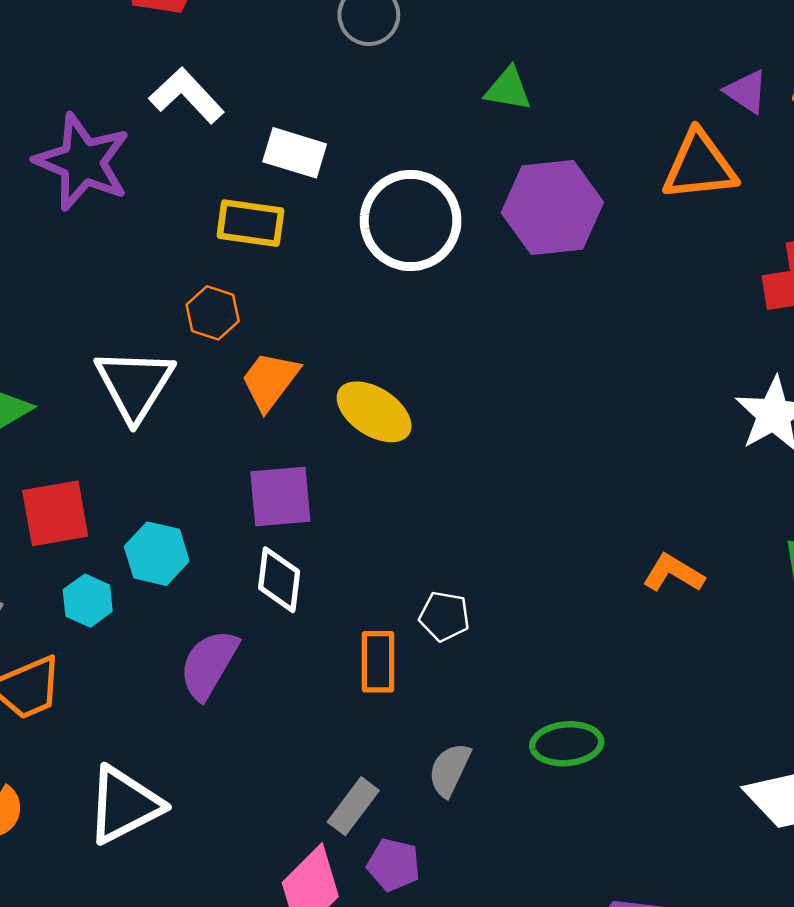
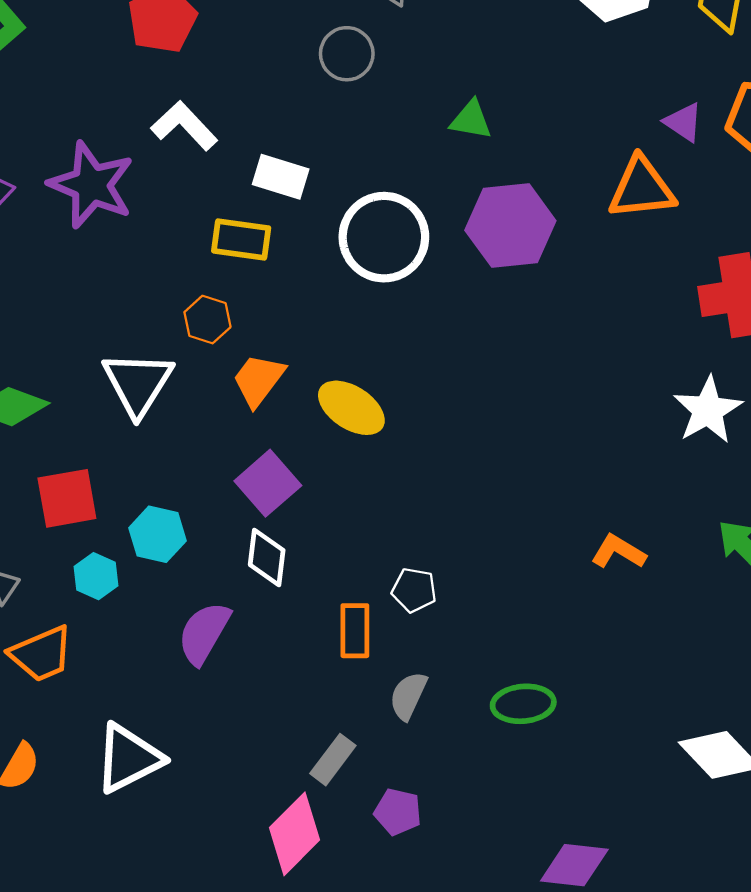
purple square: (280, 496) -> (268, 483), turned -36
gray semicircle: (450, 770) -> (408, 696), moved
purple pentagon: (394, 865) -> (398, 812), moved

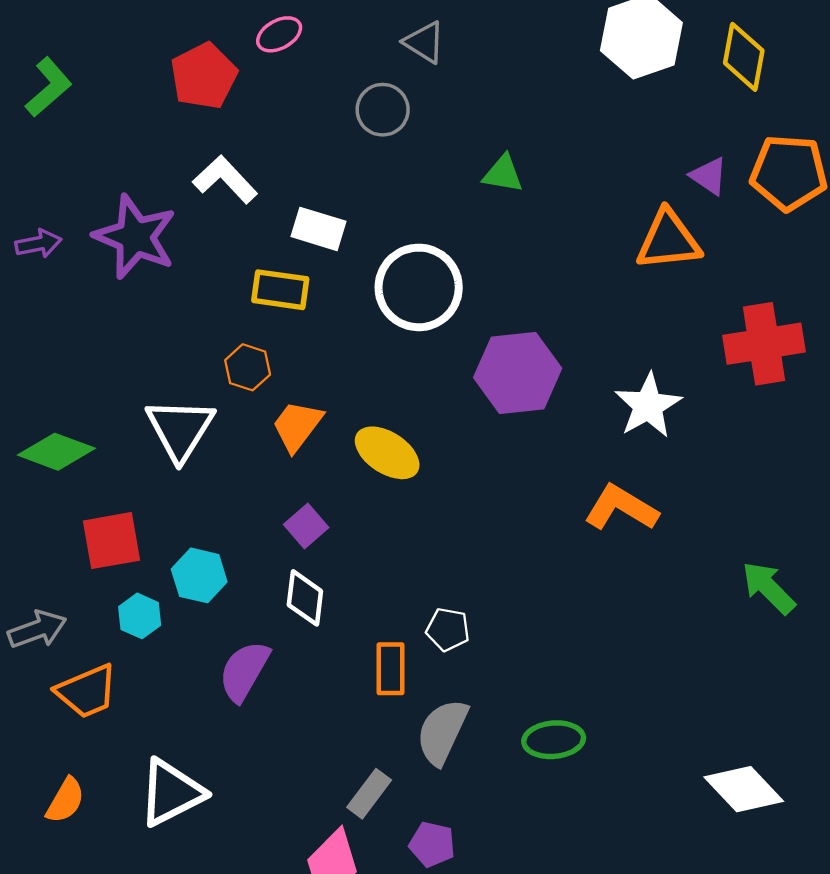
purple hexagon: (510, 226) -> (518, 373), moved
white star: (708, 410) -> (648, 406), moved
purple square: (268, 483) -> (306, 526), size x0.7
orange L-shape: (618, 552) -> (621, 508), moved, size x1.4
gray semicircle: (408, 696) -> (442, 732), size x1.4

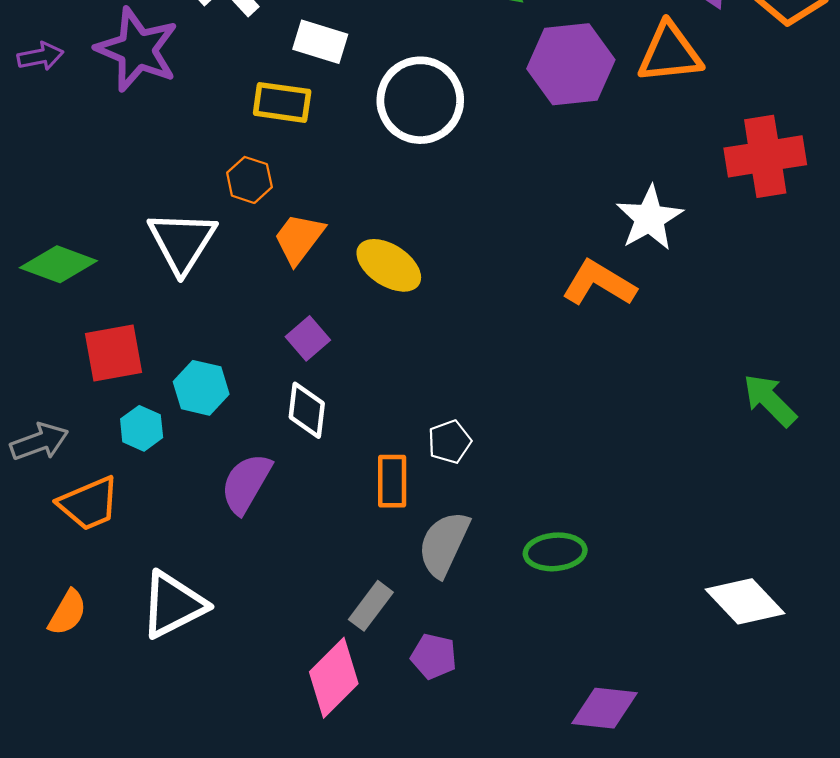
purple hexagon: (518, 373) -> (571, 64), moved
orange L-shape: (621, 508) -> (599, 283), moved
white pentagon: (448, 629) -> (449, 442), turned -30

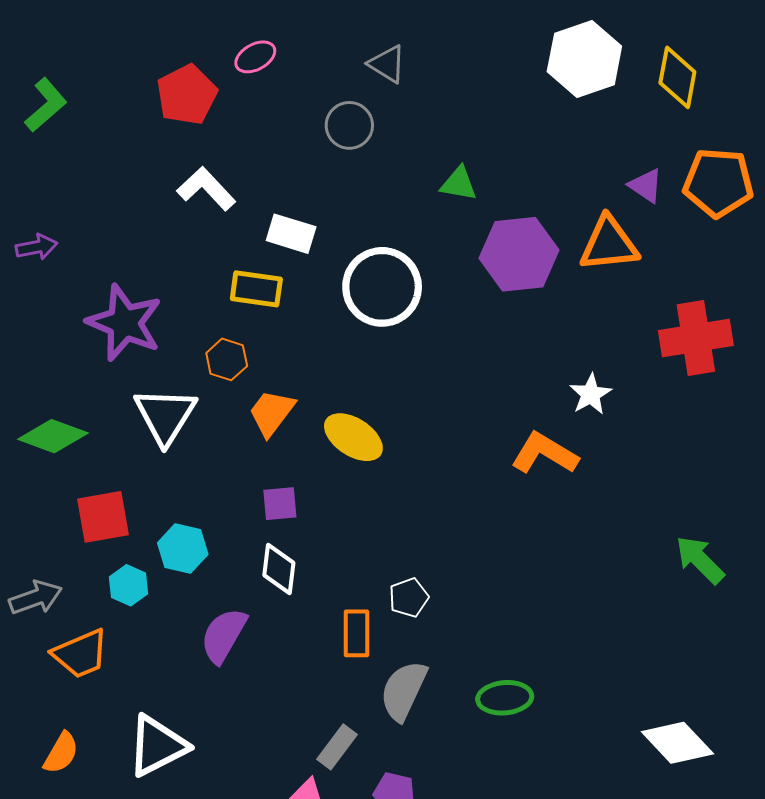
purple star: (137, 50) -> (124, 323), moved
white star: (649, 218) -> (591, 394), size x0.7
purple square: (308, 338) -> (280, 504), turned 36

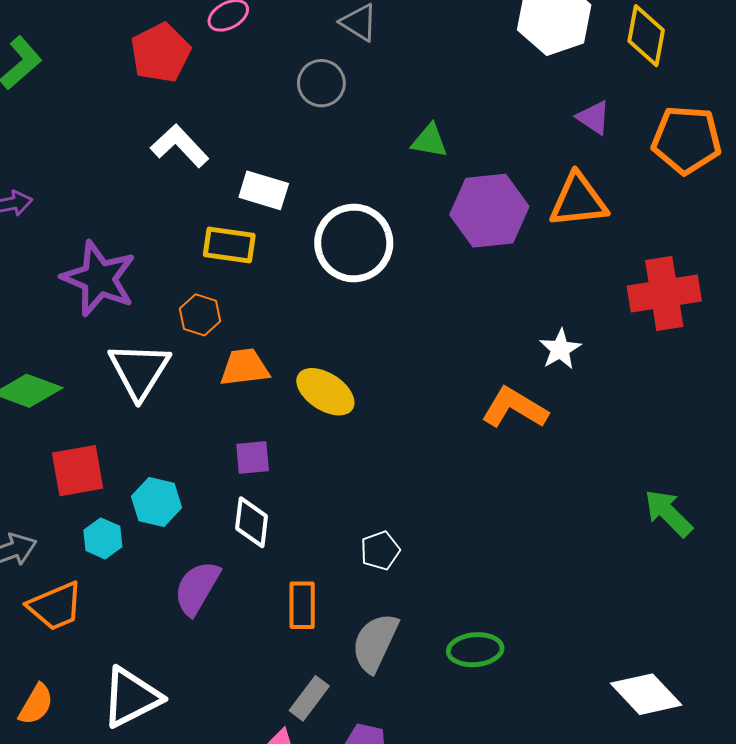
purple triangle: (646, 186) -> (594, 118), moved
orange trapezoid: (272, 413) -> (244, 367), turned 46
orange rectangle: (356, 633) -> (302, 605), moved

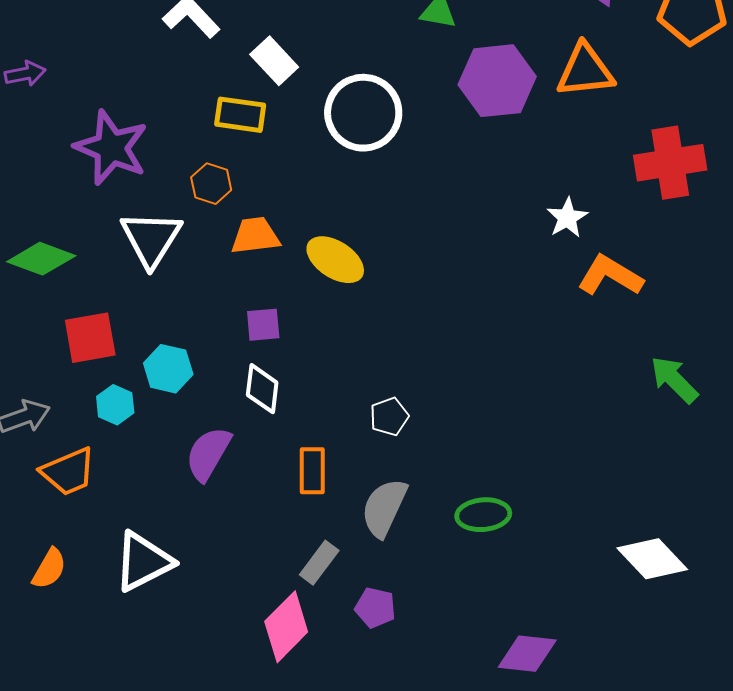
white rectangle: (264, 190) -> (274, 61), turned 30
orange L-shape: (515, 408) -> (610, 276), moved

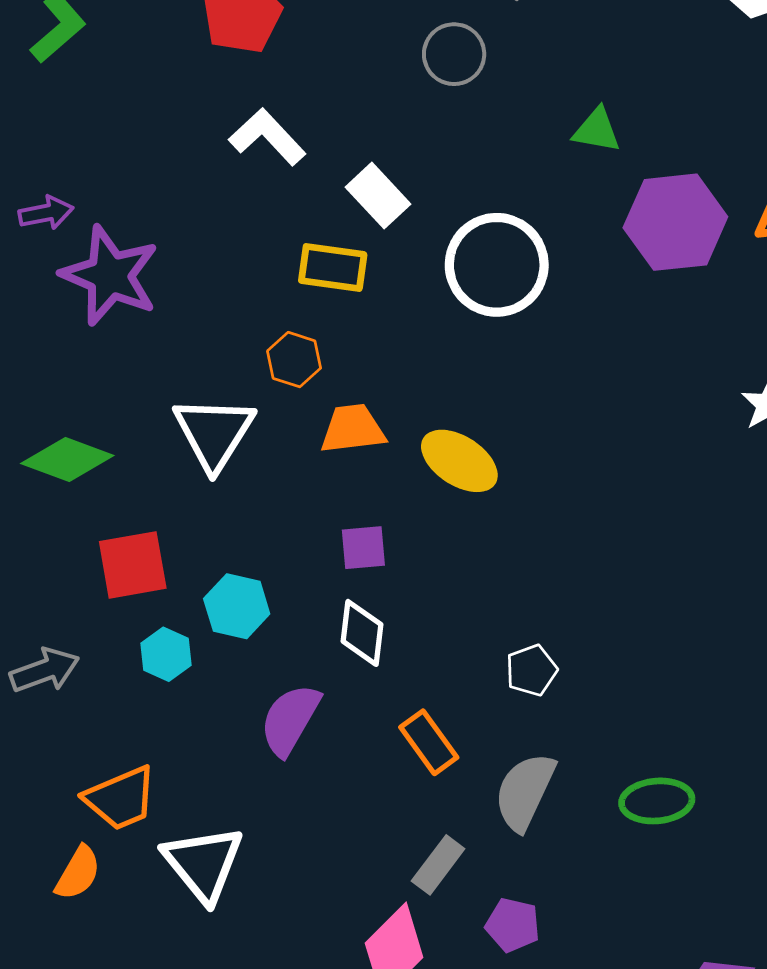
purple star: (111, 148) -> (110, 276), moved
orange rectangle: (312, 471) -> (429, 742), turned -36
orange trapezoid: (68, 472) -> (121, 798), moved
white triangle: (143, 562) -> (203, 864), turned -42

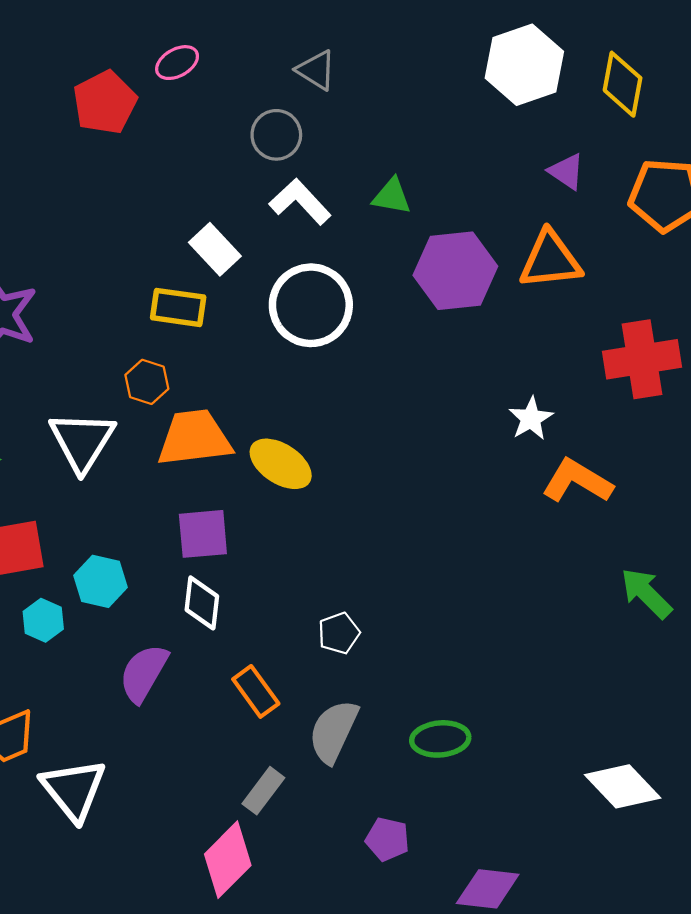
white L-shape: (267, 137) -> (300, 202), moved
orange trapezoid: (353, 429) -> (194, 438), size x1.4
purple square: (363, 548) -> (203, 534), size x1.4
purple pentagon: (513, 925) -> (387, 839), moved

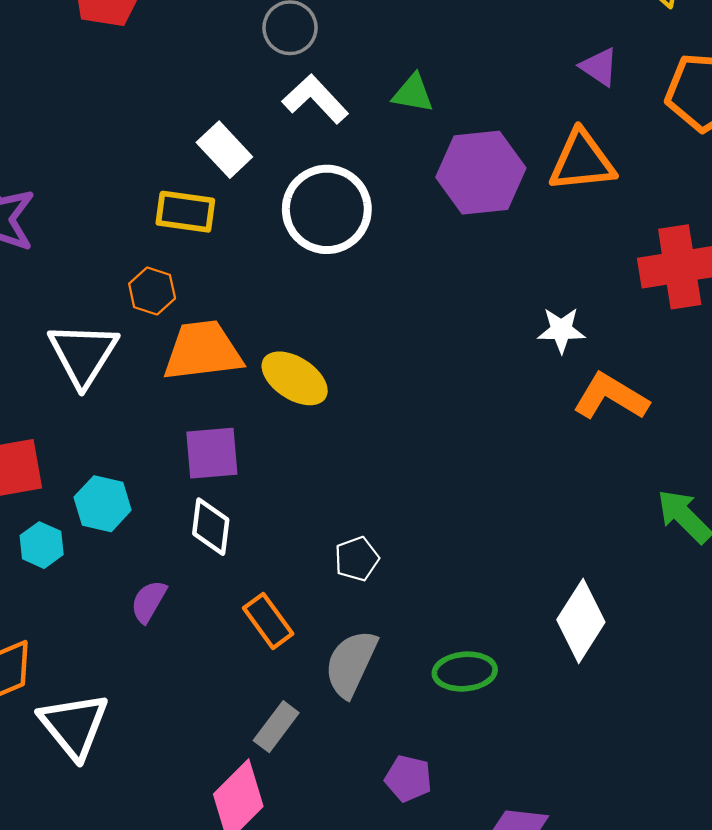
white star: (531, 419) -> (561, 330), turned 30
purple semicircle: (144, 673) -> (149, 601), size x0.7
white diamond: (623, 786) -> (581, 621), moved, turned 76

